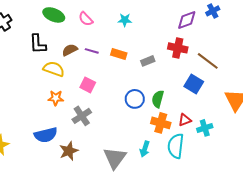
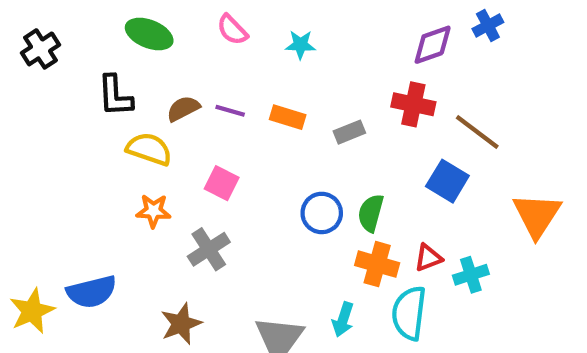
pink semicircle: (86, 19) -> (232, 30), moved
blue semicircle: (46, 135) -> (92, 292), moved

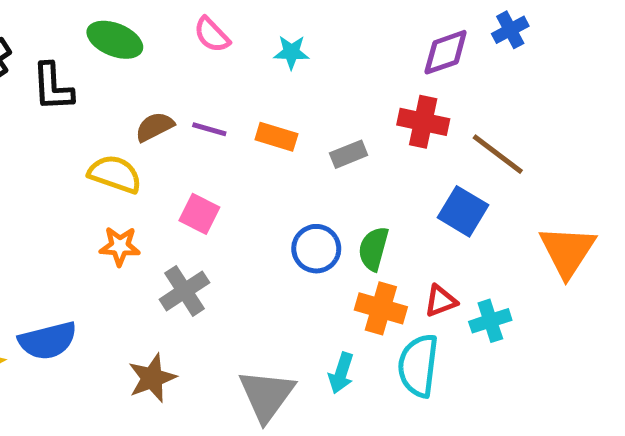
black L-shape: (115, 96) -> (53, 87), moved

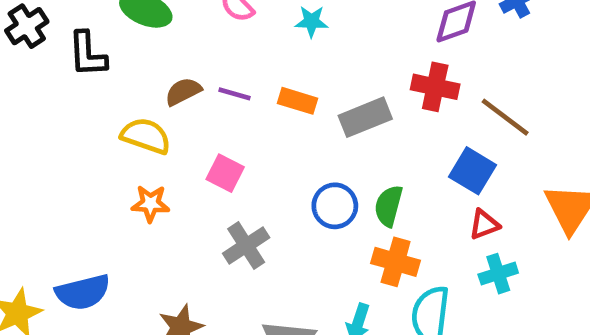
gray rectangle: (349, 154) -> (365, 117), size x1.5
gray cross: (184, 291) -> (246, 246), moved
red triangle: (441, 301) -> (484, 225), moved

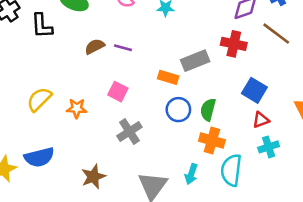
orange rectangle: (297, 101) -> (168, 77), moved
brown line: (505, 117) -> (276, 34), moved
yellow semicircle: (146, 136) -> (39, 99), moved, turned -64

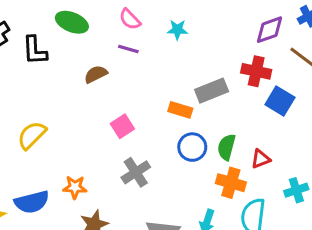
purple line: (123, 48) -> (128, 49), moved
blue square: (254, 90) -> (280, 101), moved
pink square: (118, 92) -> (122, 126), turned 30
orange star: (77, 108) -> (75, 187), moved
red triangle: (261, 120) -> (261, 159), moved

